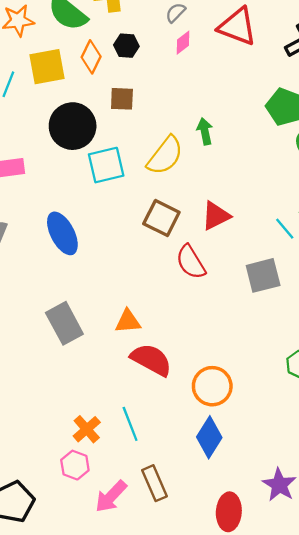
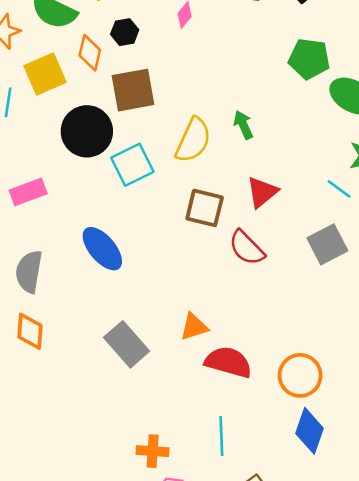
brown square: (122, 99) -> (133, 90), size x1.6
green arrow: (205, 131) -> (243, 125), moved
cyan line: (130, 424) -> (221, 436), turned 32
orange cross: (87, 429) -> (153, 451), moved, turned -32

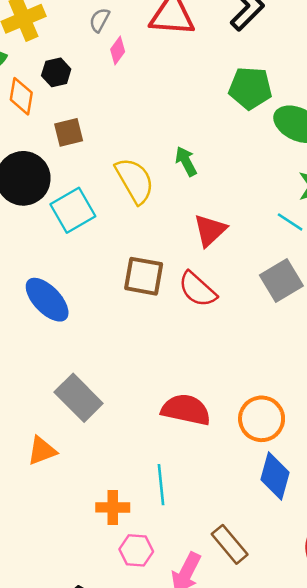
brown square: (133, 90) -> (69, 132), size x0.6
yellow semicircle: (193, 140) -> (135, 181), turned -51
brown square: (205, 208) -> (144, 276), moved
orange triangle: (194, 327) -> (42, 451), moved
cyan line: (221, 436) -> (161, 485), moved

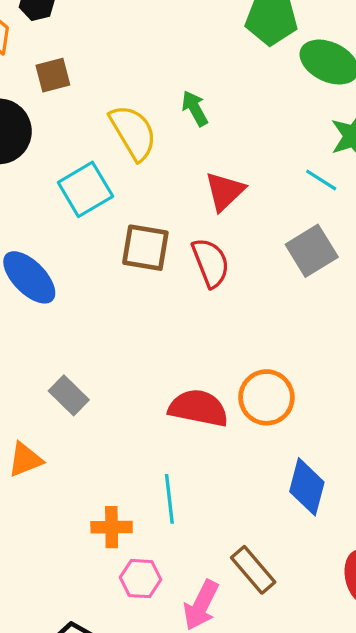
cyan square: (73, 210) -> (85, 189), moved
red semicircle: (197, 289) -> (211, 263), turned -153
gray rectangle: (79, 398) -> (69, 395), size x0.7
orange circle: (262, 419) -> (266, 397), moved

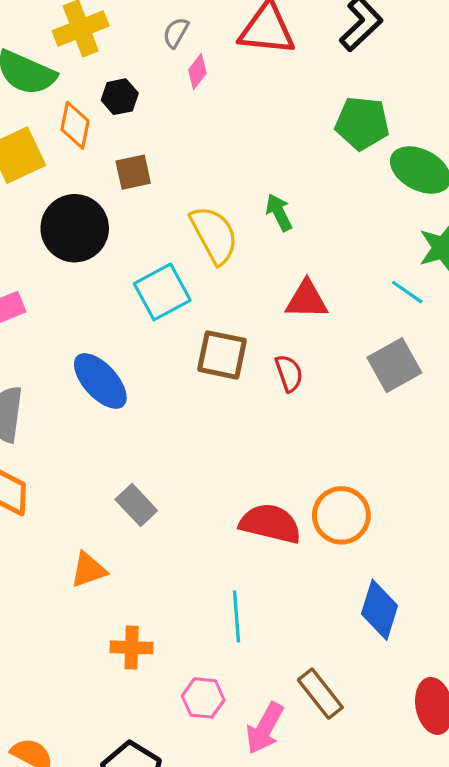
red triangle: (225, 191) -> (307, 300), turned 42
red semicircle: (211, 263) -> (289, 373), size x0.7
orange cross: (112, 527) -> (132, 647), moved

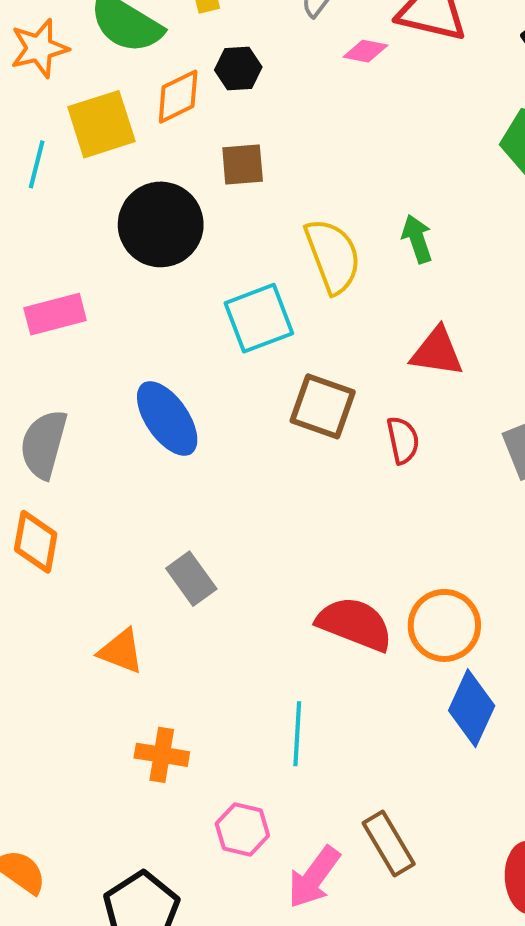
pink diamond: (197, 71) -> (365, 51), moved, turned 56
orange diamond: (75, 125) -> (178, 97), turned 45
orange triangle: (88, 570) -> (121, 651), turned 33
blue diamond: (380, 610) -> (472, 708), moved

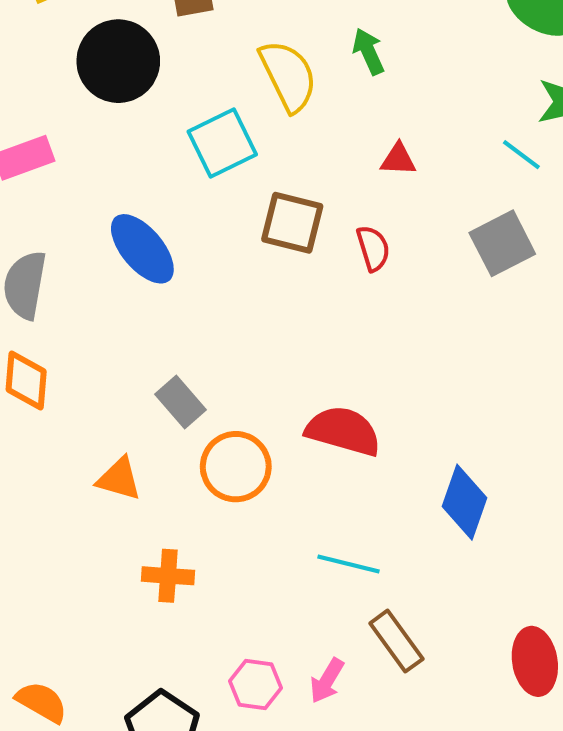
red triangle: (437, 352) -> (398, 159), size x0.7
orange circle: (444, 625) -> (236, 467), moved
cyan line: (297, 734) -> (348, 564), moved, turned -74
pink hexagon: (242, 829) -> (256, 684), moved
pink arrow: (314, 877) -> (327, 681), size x0.7

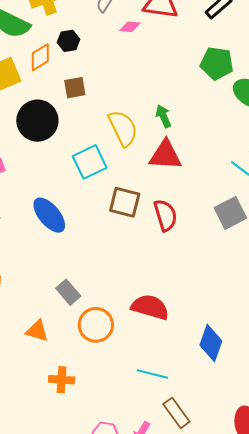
red triangle: (398, 159) -> (165, 155), moved, size x1.8
red semicircle: (373, 248) -> (165, 215), size x1.4

